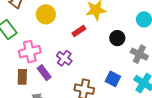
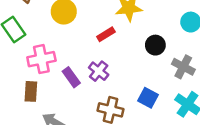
purple cross: (64, 58) -> (99, 71), moved
purple rectangle: (44, 73) -> (71, 77), moved

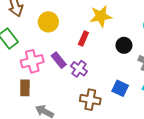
red rectangle: (106, 34) -> (83, 39), turned -32
purple rectangle: (71, 77) -> (59, 60), moved

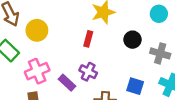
yellow circle: (48, 22) -> (37, 30), moved
purple rectangle: (59, 60) -> (67, 83), moved

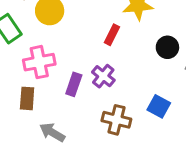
purple rectangle: (67, 83) -> (74, 84), turned 54

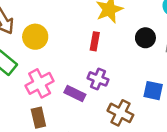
purple rectangle: (74, 84) -> (75, 94), turned -66
brown cross: (116, 120) -> (120, 113), turned 30

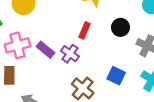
red rectangle: (95, 41) -> (85, 30), moved
purple rectangle: (75, 94) -> (45, 50), moved

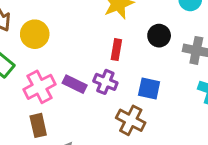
blue square: (116, 76) -> (149, 89), moved

